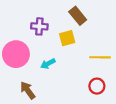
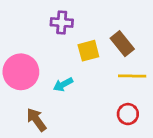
brown rectangle: (78, 16) -> (122, 44), moved
purple cross: (39, 26) -> (62, 23), moved

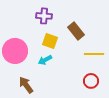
brown rectangle: (122, 44) -> (76, 31), moved
yellow square: (88, 51) -> (50, 41), moved, turned 35

